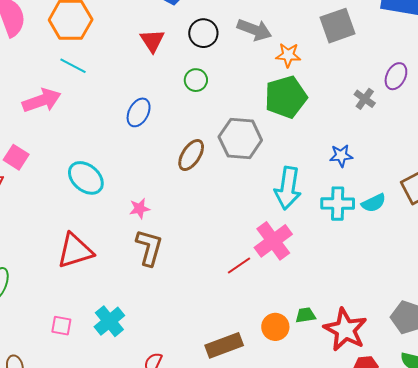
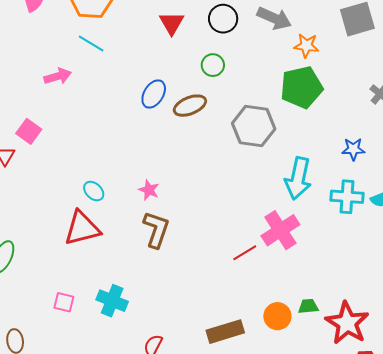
pink arrow: (42, 100) -> (58, 76), size x0.7
brown ellipse: (191, 155) -> (190, 106), moved, turned 32
cyan ellipse: (86, 178) -> (94, 191), moved, size x0.6
pink star: (140, 208) -> (149, 190), turned 30
cyan cross: (109, 321) -> (112, 301), turned -32

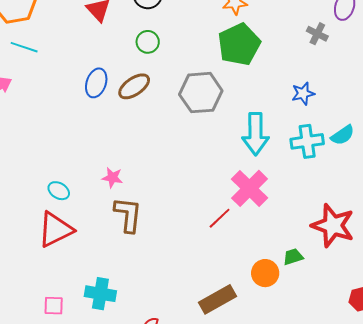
red star: (347, 323) -> (333, 226), moved

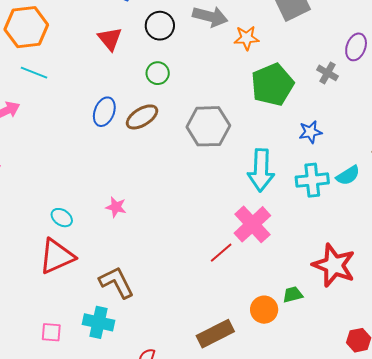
green pentagon: (239, 44) -> (272, 85), moved
brown L-shape: (128, 215) -> (117, 282), moved, turned -36

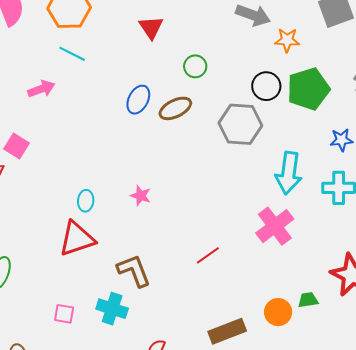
black circle: (160, 26) -> (266, 86), moved
cyan ellipse: (62, 218) -> (86, 201), turned 55
red line: (221, 253) -> (208, 255), moved

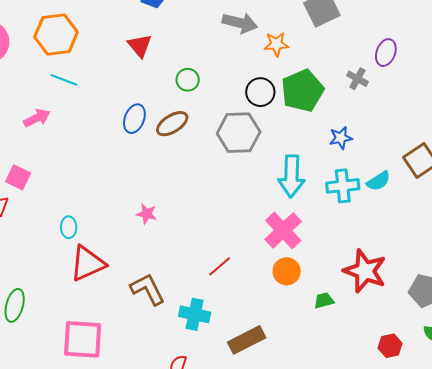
cyan ellipse: (86, 201) -> (69, 227), moved
cyan cross: (112, 309) -> (195, 314), moved
orange circle: (278, 312) -> (287, 271), moved
pink square: (64, 314) -> (83, 339), size x2.0

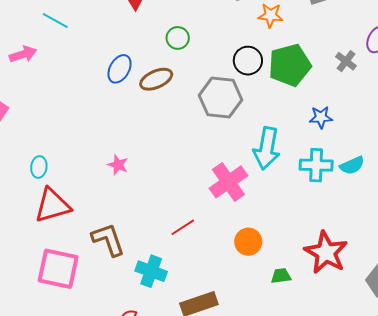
pink cross: (283, 230) -> (228, 182), moved
pink square: (83, 339) -> (58, 269), moved

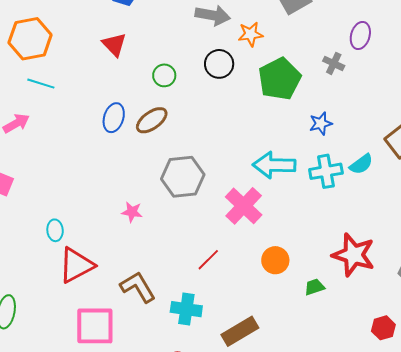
black circle: (248, 61) -> (219, 64), moved
gray hexagon: (221, 98) -> (183, 177), moved
cyan arrow: (267, 148) -> (274, 165), turned 93

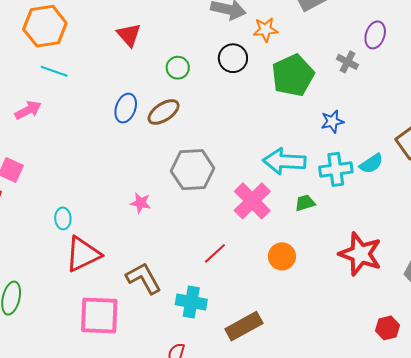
green trapezoid: (314, 287) -> (305, 203), moved

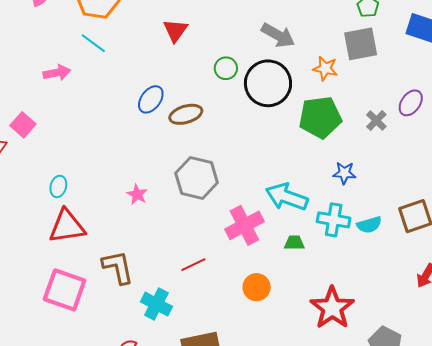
orange star: (265, 30) -> (325, 68), moved
black circle: (233, 58) -> (268, 83), size x1.6
green circle: (178, 68) -> (226, 68), moved

